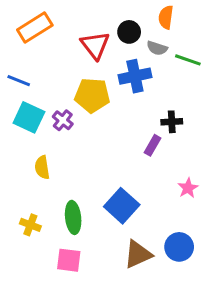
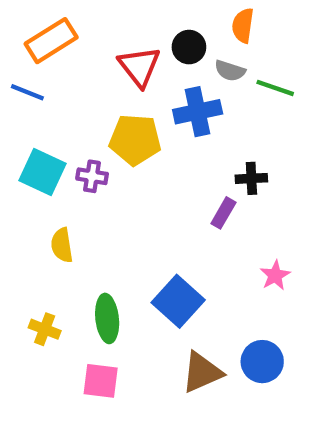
blue line: (19, 81) -> (27, 92), moved
purple cross: (63, 120) -> (92, 176), turned -30

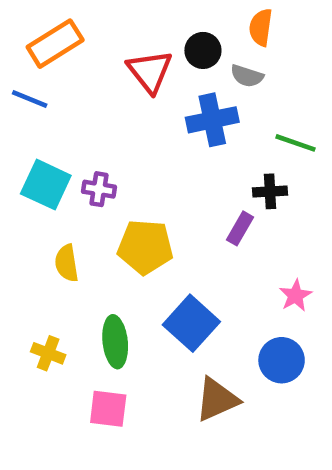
green line: (275, 88) -> (295, 143), moved
yellow pentagon: (135, 140) -> (145, 247), moved
blue circle: (262, 362) -> (282, 360), moved

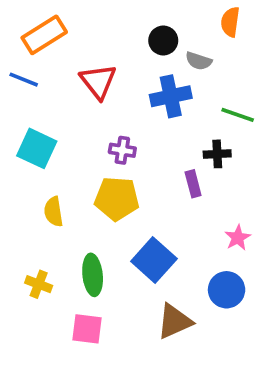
orange semicircle: (261, 27) -> (230, 22), moved
red triangle: (150, 71) -> (98, 81), moved
purple cross: (99, 189) -> (122, 150), moved
purple rectangle: (240, 228) -> (193, 184), turned -45

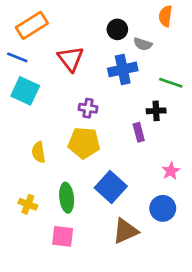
cyan square: (37, 148) -> (25, 91), moved

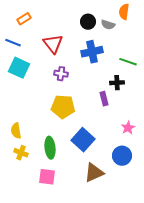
orange rectangle: (32, 25) -> (24, 19), size x0.6
gray semicircle: (143, 44) -> (108, 25), moved
purple cross: (88, 108) -> (61, 74), moved
yellow semicircle: (39, 152) -> (16, 131), moved

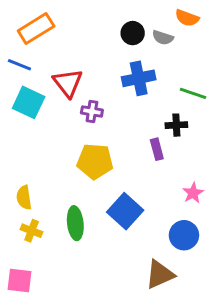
orange semicircle: (124, 12) -> (187, 18), turned -77
orange rectangle: (24, 19) -> (36, 29), size x1.6
red triangle: (53, 44) -> (68, 83), moved
brown triangle: (94, 173) -> (160, 274), moved
pink square: (47, 177) -> (19, 281), moved

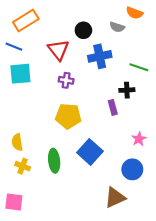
black circle: (133, 33) -> (83, 30), moved
red triangle: (68, 83) -> (58, 50), moved
cyan square: (29, 102) -> (20, 74), turned -30

